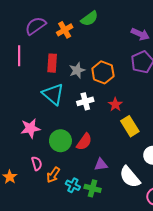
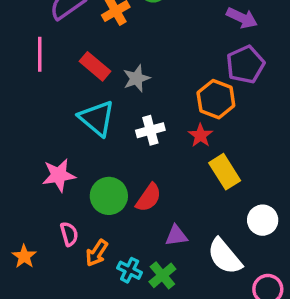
red rectangle: (52, 63) -> (95, 66), turned -54
orange hexagon: (103, 72) -> (216, 99), moved
green cross: (93, 188) -> (162, 275), turned 35

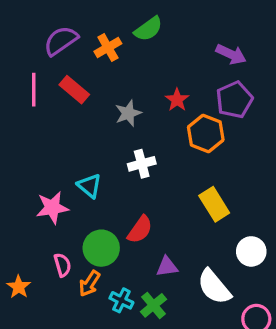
red rectangle: (95, 66) -> (74, 90), moved
cyan triangle: (97, 118) -> (89, 186), moved, size x0.7
red star: (200, 135) -> (177, 100), moved
green circle: (109, 196) -> (101, 248), moved

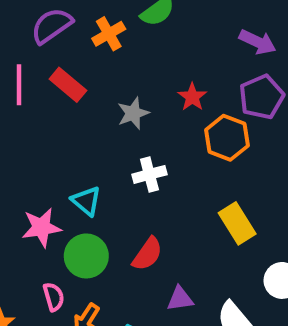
green circle: (101, 248) -> (86, 256), moved

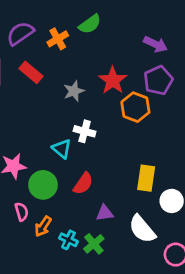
red star: (192, 97) -> (113, 80), size x1.5
white cross: (149, 174) -> (85, 131), turned 30
cyan triangle: (86, 201) -> (62, 149), moved
yellow rectangle: (237, 223) -> (146, 178), moved, turned 40

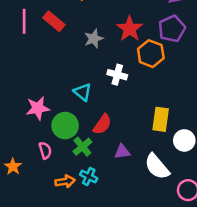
white cross: (85, 131) -> (117, 75), moved
orange arrow: (43, 226) -> (65, 181), moved, turned -132
green cross: (94, 244) -> (82, 147), moved

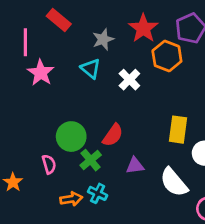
pink line: (24, 21) -> (25, 42), moved
white cross: (117, 75) -> (129, 80), turned 30
cyan triangle: (82, 92) -> (91, 69), moved
pink star: (38, 108) -> (41, 73), moved, turned -30

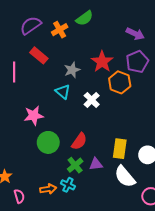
pink star: (41, 73) -> (34, 115), moved, turned 30
yellow rectangle: (178, 130) -> (120, 149), moved
green cross: (91, 160) -> (75, 165), moved
pink semicircle: (49, 164) -> (19, 196), moved

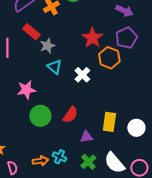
gray star: (72, 70) -> (47, 46), moved
green cross: (75, 165) -> (88, 162), moved
white semicircle: (125, 177) -> (114, 163), moved

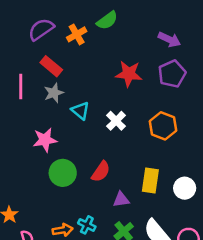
red star: (92, 38) -> (129, 74), turned -30
gray star: (47, 46) -> (54, 93), moved
orange hexagon: (109, 58) -> (163, 126), moved

